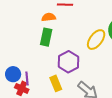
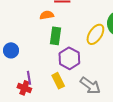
green rectangle: (46, 37) -> (55, 36), moved
blue circle: (13, 74) -> (11, 50), moved

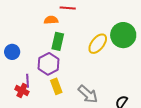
purple hexagon: (69, 58) -> (49, 64), moved

